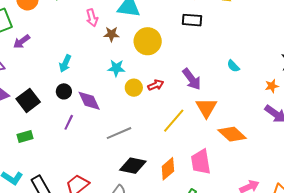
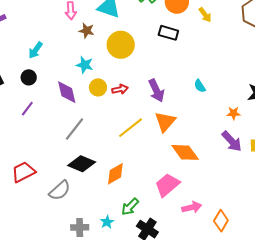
purple diamond: (89, 101) -> (67, 92), moved
gray line: (119, 133) -> (74, 129), turned -40
pink trapezoid: (201, 162) -> (167, 185), moved, turned 48

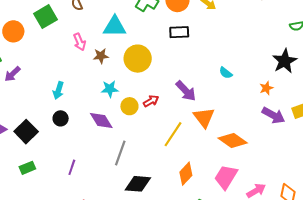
purple line: (27, 109) -> (72, 167), moved
orange diamond: (115, 174) -> (186, 174), moved

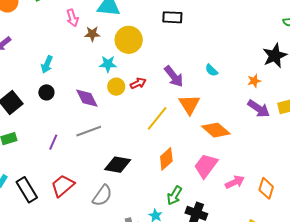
cyan semicircle: (226, 73) -> (211, 70), moved
cyan star: (110, 89) -> (108, 64), moved
gray line: (120, 153) -> (89, 131), moved, turned 45

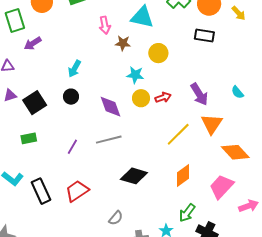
yellow circle: (129, 40) -> (158, 53), size x0.7
gray semicircle: (102, 196) -> (116, 218), moved, size x0.7

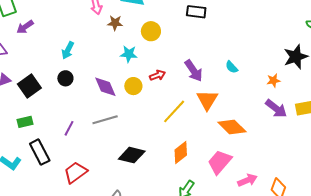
yellow circle: (141, 98) -> (133, 86), moved
black rectangle: (41, 191) -> (40, 152), moved

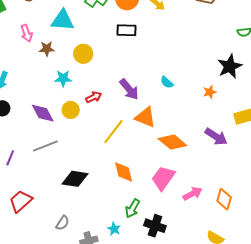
orange triangle: (207, 100) -> (145, 117), turned -35
purple arrow: (276, 109) -> (216, 137), moved
orange diamond: (181, 153) -> (124, 172), turned -60

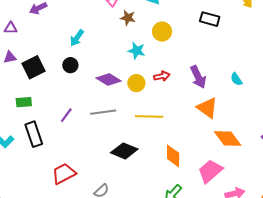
purple diamond: (43, 113) -> (109, 80), turned -45
yellow line: (113, 132) -> (149, 117), moved, turned 40
red trapezoid: (21, 201) -> (64, 174), moved

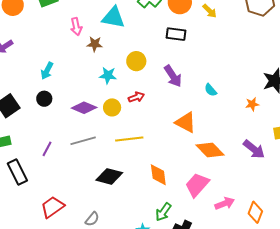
yellow circle: (162, 32) -> (136, 61), moved
purple arrow: (198, 77) -> (173, 76), moved

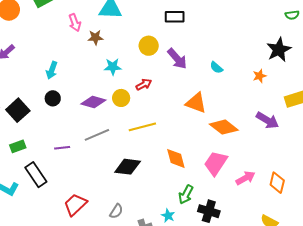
yellow circle: (136, 61) -> (149, 46), moved
purple line: (47, 149) -> (62, 148), turned 63

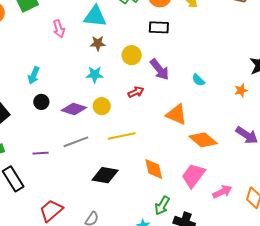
brown star: (95, 37) -> (98, 43), moved
red arrow: (144, 84) -> (136, 92), moved
black circle: (53, 98) -> (41, 102), moved

